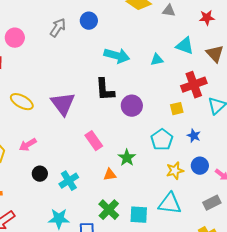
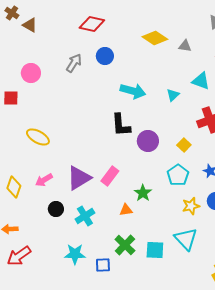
cyan triangle: (157, 60) -> (173, 95), turned -32
purple triangle: (63, 104) -> (79, 178), moved, turned 36
yellow square: (177, 109) -> (184, 145), moved, turned -32
pink rectangle: (94, 141) -> (110, 176), turned 72
cyan triangle: (170, 204) -> (186, 239), turned 40

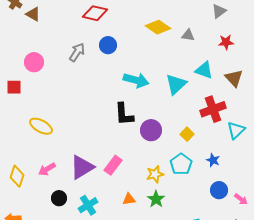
cyan triangle: (173, 95) -> (176, 84), size x1.6
green star: (143, 193) -> (156, 199), moved
yellow star: (191, 206) -> (155, 174), moved

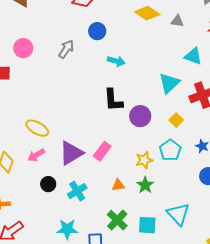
gray arrow: (77, 52) -> (66, 49), moved
cyan arrow: (136, 80) -> (116, 61), moved, size x0.7
cyan triangle: (176, 84) -> (169, 83), moved
yellow ellipse: (41, 126) -> (37, 128), moved

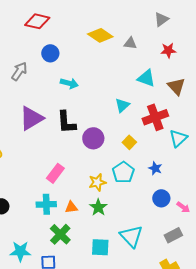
cyan triangle: (169, 83) -> (122, 105), size x0.7
purple triangle: (71, 153) -> (31, 118), moved
cyan cross: (77, 191) -> (46, 204), moved, turned 30
green cross: (117, 220) -> (60, 234), moved

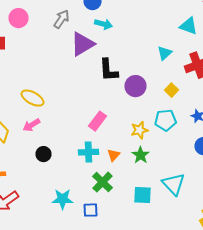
cyan arrow: (69, 83) -> (104, 24), moved
purple triangle: (31, 118) -> (82, 44), moved
cyan pentagon: (123, 172) -> (166, 120), turned 30
orange triangle: (71, 207) -> (114, 155), turned -40

